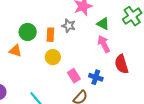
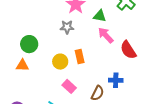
orange rectangle: (50, 35) -> (80, 56), moved
pink rectangle: (74, 76) -> (69, 86), moved
blue cross: (96, 77) -> (116, 80), moved

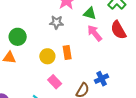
red semicircle: (128, 50) -> (118, 30), moved
blue cross: (116, 80) -> (102, 79), turned -32

